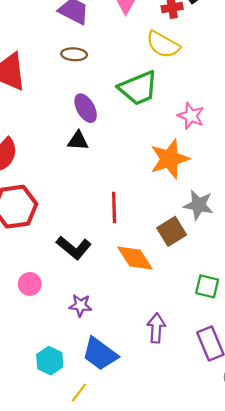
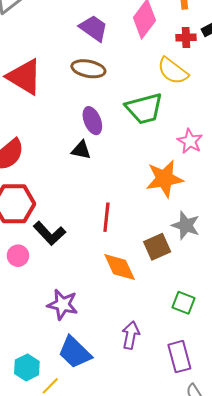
brown ellipse: (74, 54) -> (88, 69), size x1.4
black L-shape: (74, 248) -> (50, 233), moved
pink circle: (30, 284) -> (18, 256), moved
purple star: (80, 305) -> (63, 305), size x1.4
cyan hexagon: (50, 361) -> (27, 367), moved

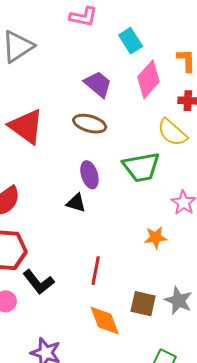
orange star: (164, 179) -> (156, 237), size x0.6
gray star: (186, 225) -> (178, 300), moved
brown square: (157, 247) -> (143, 304), turned 32

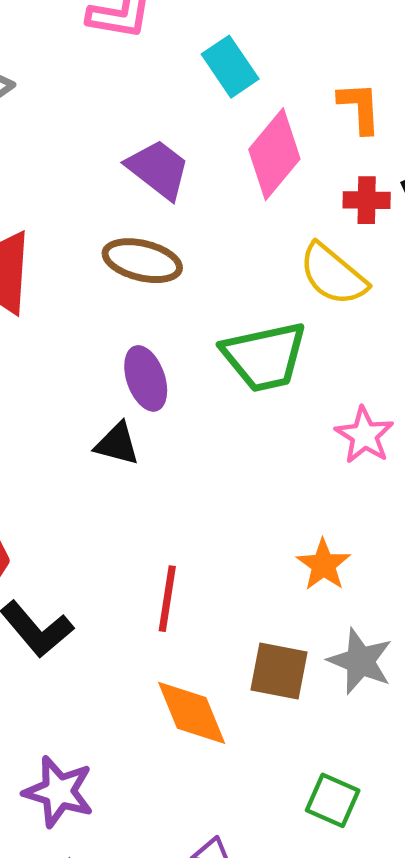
orange star: (156, 237) -> (323, 565), moved, turned -30

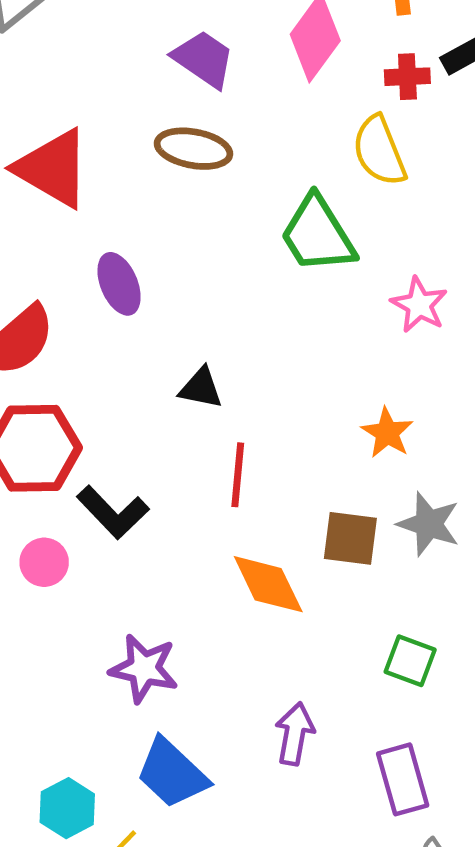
yellow semicircle: (333, 275) -> (379, 151), turned 32
green trapezoid: (264, 357) -> (318, 234), turned 74
purple ellipse: (146, 378) -> (119, 284), moved
black triangle: (117, 444) -> (201, 388), moved

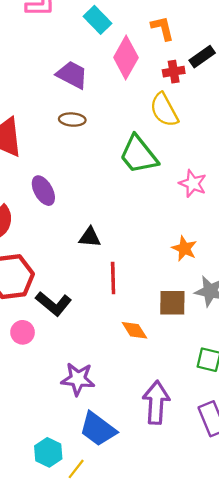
brown ellipse: (193, 149) -> (72, 120), size x0.7
orange diamond: (268, 584) -> (134, 330), size x0.7
purple arrow: (295, 734) -> (156, 402), size x1.4

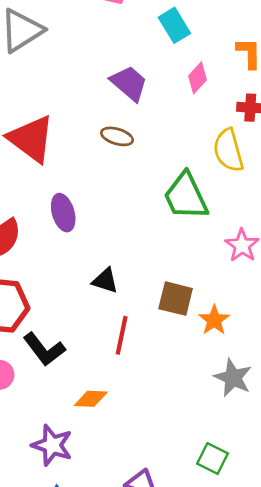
pink diamond: (126, 58) -> (198, 78), size x0.6
brown square: (172, 303) -> (176, 299), moved
orange diamond: (134, 330) -> (91, 399), moved, turned -68

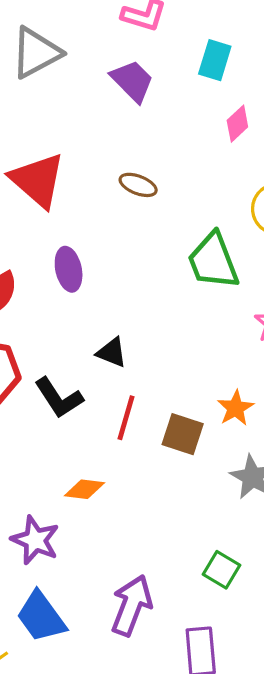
cyan rectangle: (174, 25) -> (215, 60), turned 44
purple trapezoid: (129, 83) -> (132, 81), moved
brown square: (176, 299) -> (183, 434), moved
black L-shape: (44, 349) -> (59, 398), moved

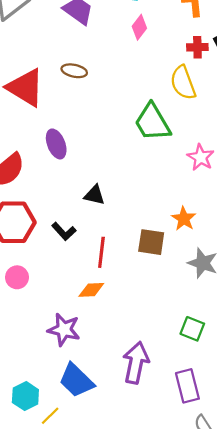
pink diamond: (237, 124) -> (139, 27), moved
brown ellipse: (138, 185) -> (74, 71), moved
black L-shape: (59, 398) -> (64, 231), size x0.7
red line: (126, 418) -> (101, 252), moved

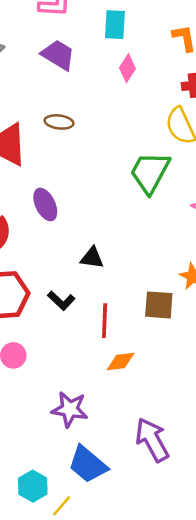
green trapezoid: (152, 122) -> (150, 172), turned 63
orange diamond: (91, 290) -> (121, 361), moved
purple arrow: (136, 363) -> (152, 440), turned -36

